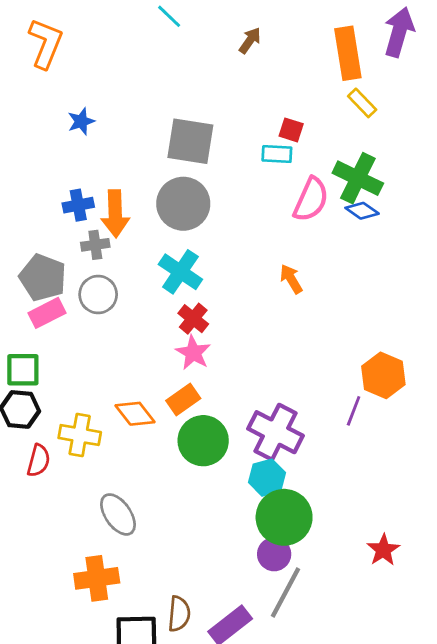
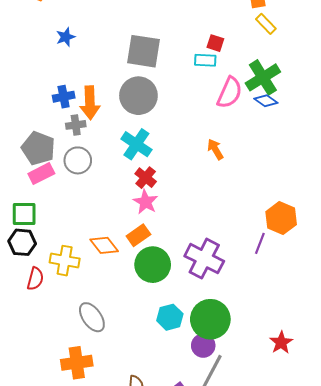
green cross: (358, 178) -> (263, 77), turned 32
cyan hexagon: (267, 478) -> (170, 317), moved

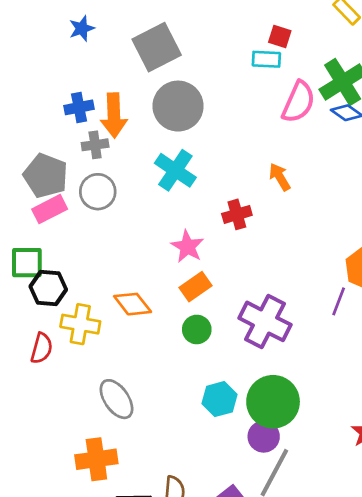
gray square: (144, 51) -> (157, 47), moved, turned -36
red cross: (146, 178) -> (237, 214), moved, turned 35
orange rectangle: (138, 235) -> (195, 287), moved
black hexagon: (22, 242) -> (48, 288), moved
green circle: (153, 265) -> (197, 329), size x0.6

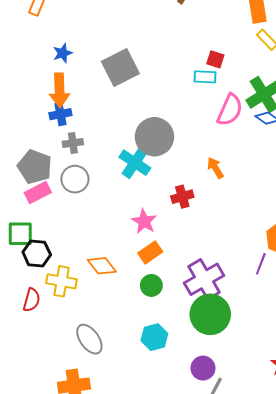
gray circle: (178, 106) -> (154, 137), moved
orange arrow: (114, 115) -> (59, 90), moved
purple cross: (265, 321) -> (204, 279), turned 33
cyan hexagon: (220, 399) -> (154, 337), moved
green circle: (273, 402) -> (210, 314), moved

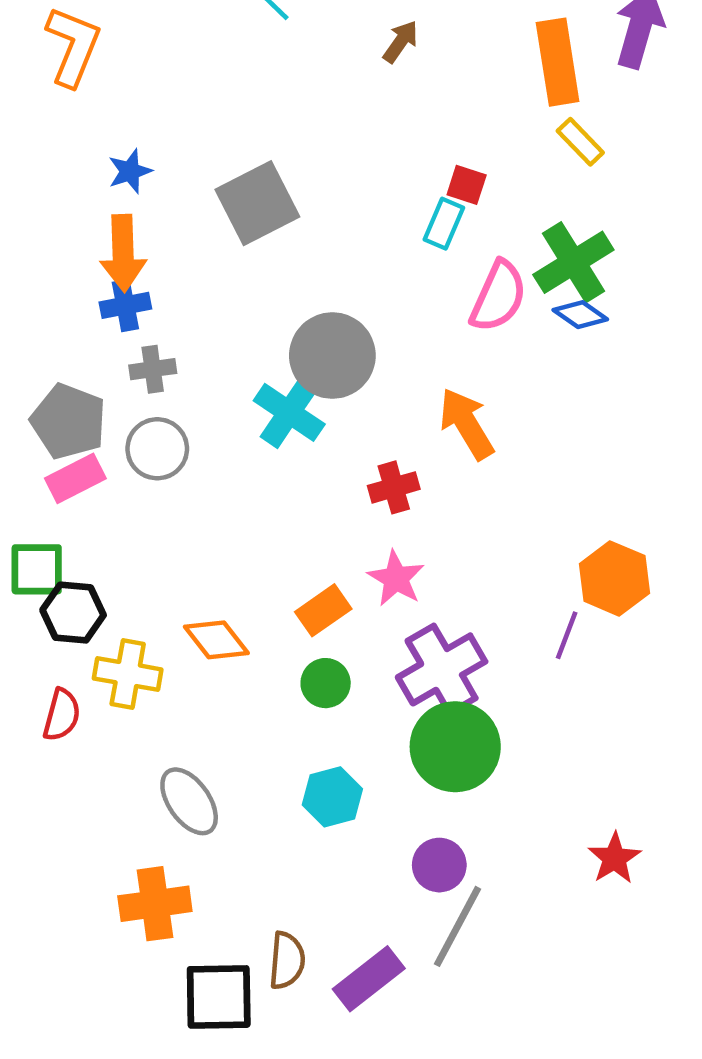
cyan rectangle: (205, 77) -> (444, 224), turned -70
orange arrow: (215, 168) -> (467, 424), size x1.5
pink star: (144, 221) -> (396, 578), moved

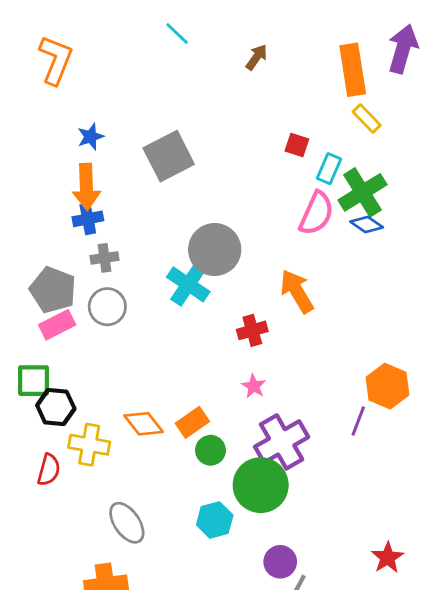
cyan rectangle: (444, 224) -> (329, 169), moved
pink star: (396, 578) -> (254, 386), size x0.7
orange rectangle: (323, 610) -> (192, 422), moved
green circle: (455, 747) -> (261, 485), moved

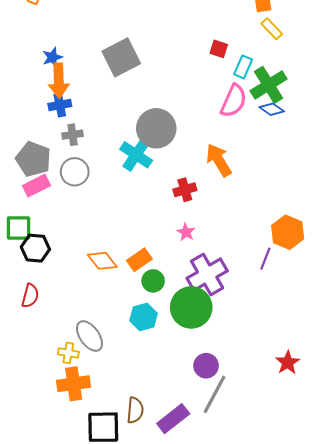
blue star: (91, 137) -> (52, 57), moved
yellow cross: (89, 445) -> (68, 353), moved, size x0.7
cyan hexagon: (215, 520) -> (144, 317), moved

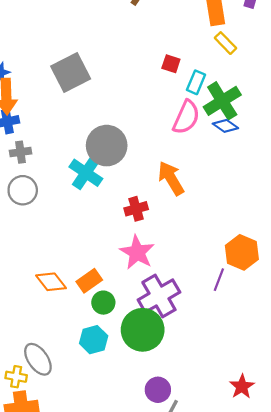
pink star: (186, 232) -> (137, 252), size x1.8

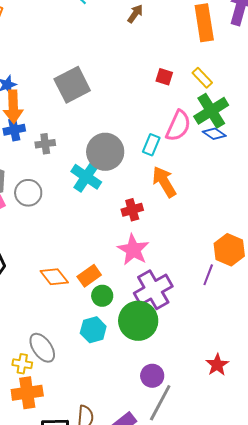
yellow rectangle: (225, 43) -> (202, 78), moved
cyan rectangle: (196, 82) -> (151, 145), moved
gray cross: (20, 152) -> (45, 144), moved
red star: (242, 386) -> (217, 365), moved

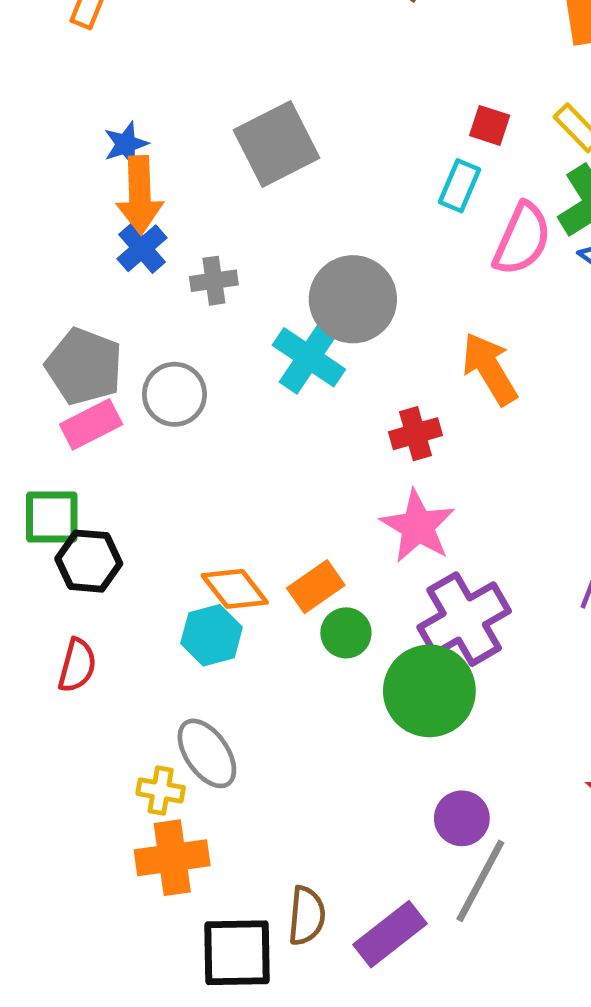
blue cross: (14, 130) -> (142, 248), turned -30
cyan rectangle: (151, 145) -> (460, 186), moved
cyan hexagon: (93, 330) -> (212, 635), moved

